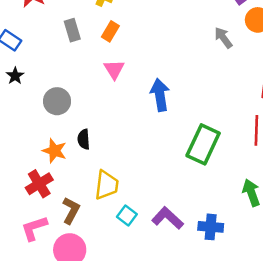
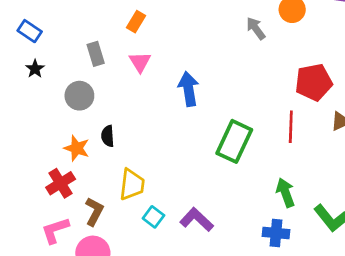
gray rectangle: (72, 30) -> (96, 54), moved
blue cross: (211, 227) -> (276, 233), moved

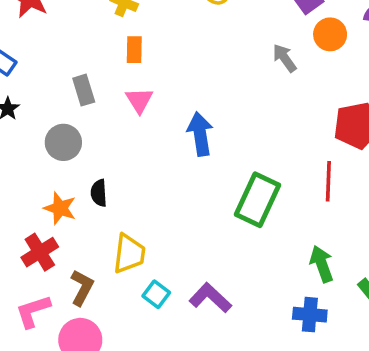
orange rectangle: (136, 22) -> (134, 50), turned -30

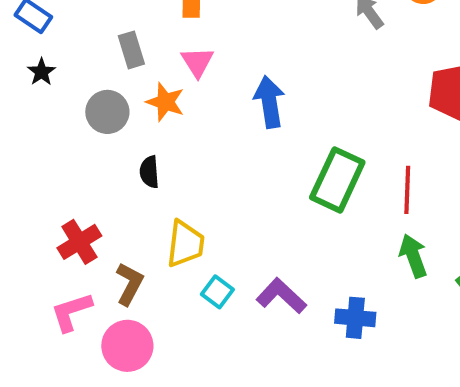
red line: (328, 181) -> (407, 190), moved
orange star: (60, 208) -> (165, 102), moved
blue cross: (310, 315) -> (355, 318), moved

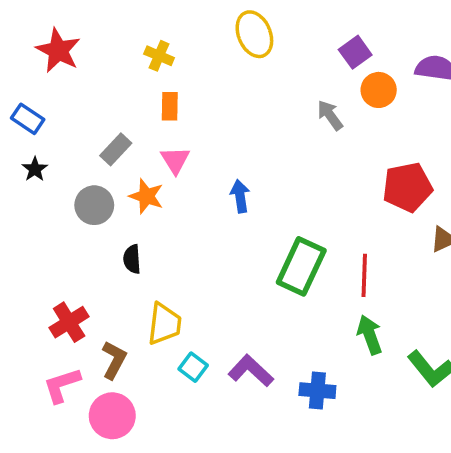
gray rectangle: (131, 50) -> (116, 149), turned 60
blue arrow: (269, 102) -> (240, 196), size x0.7

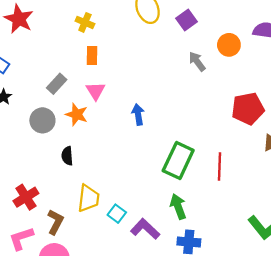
purple square: (355, 52) -> (186, 20), moved
green arrow: (370, 335) -> (178, 207), moved
cyan square: (193, 367) -> (117, 214), moved

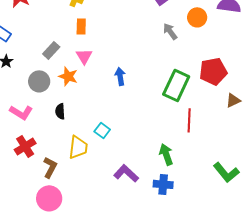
green rectangle: (178, 161) -> (176, 85), moved
green arrow: (178, 207) -> (166, 154), moved
cyan square: (117, 214) -> (102, 130), moved
pink L-shape: (21, 238) -> (21, 112), moved, turned -130

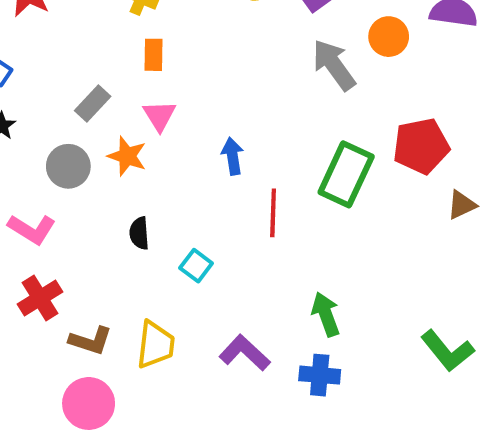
gray arrow: (170, 31) -> (334, 65), size x1.5
black semicircle: (60, 111) -> (139, 233), moved
red line: (189, 120) -> (273, 213), moved
yellow trapezoid: (78, 147) -> (155, 345), moved
brown L-shape: (50, 167) -> (91, 341), turned 80

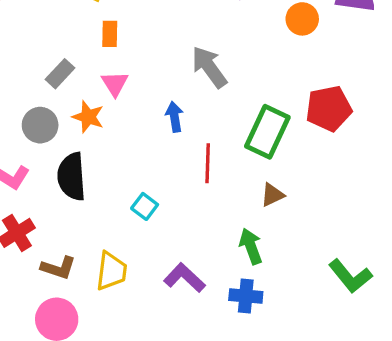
gray arrow: (334, 65) -> (209, 67), moved
brown triangle: (462, 205) -> (272, 195), moved
black semicircle: (139, 233) -> (72, 177), moved, size x1.8

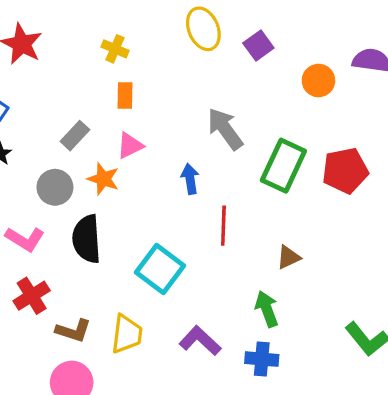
pink triangle: (115, 84) -> (130, 146), turned 36
green rectangle: (267, 132) -> (283, 166), moved
cyan square: (145, 206) -> (160, 269), size x1.8

